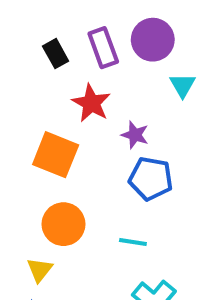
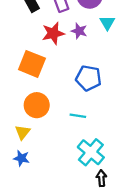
red star: (91, 103) -> (53, 33), turned 30
purple star: (135, 135) -> (79, 31), moved

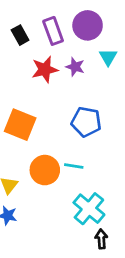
orange square: (32, 64) -> (20, 125), moved
orange circle: (37, 105) -> (45, 170), moved

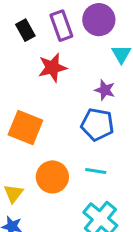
purple star: (75, 67) -> (105, 90), moved
cyan line: (74, 166) -> (96, 171), moved

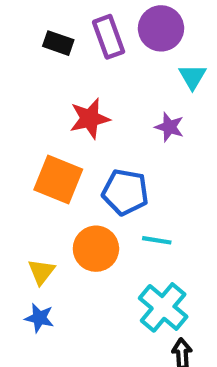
black rectangle: (25, 30) -> (58, 43), turned -42
red star: (52, 68) -> (90, 119), moved
blue pentagon: (97, 125) -> (125, 192), moved

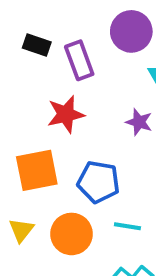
purple rectangle: (109, 37) -> (79, 60), moved
orange square: (58, 179) -> (37, 170), turned -33
yellow triangle: (41, 272) -> (21, 230), moved

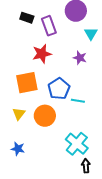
blue pentagon: (99, 182) -> (59, 89), turned 30
cyan line: (127, 226) -> (78, 101), moved

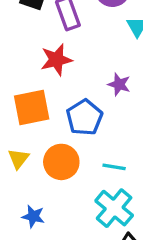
purple star: (80, 58) -> (119, 84), moved
cyan line: (78, 101) -> (114, 167), moved
blue star: (18, 149) -> (33, 216), moved

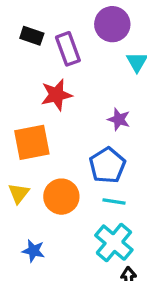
blue pentagon: (84, 117) -> (107, 165), moved

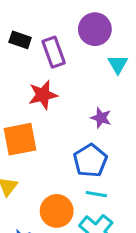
orange circle: (61, 197) -> (57, 211), moved

